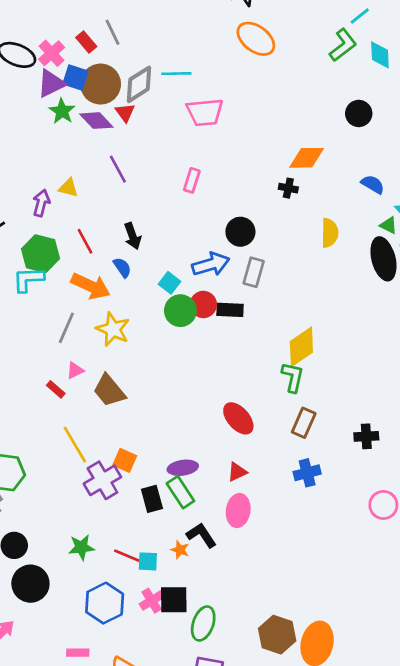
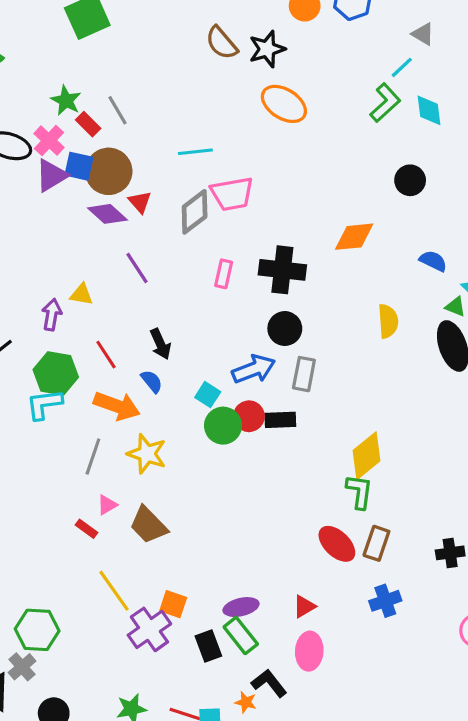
gray diamond: (139, 84) -> (195, 212), moved
green star: (62, 111) -> (66, 101), moved
black cross: (288, 188) -> (282, 270), moved, size x2.0
red ellipse: (238, 418) -> (337, 544), moved

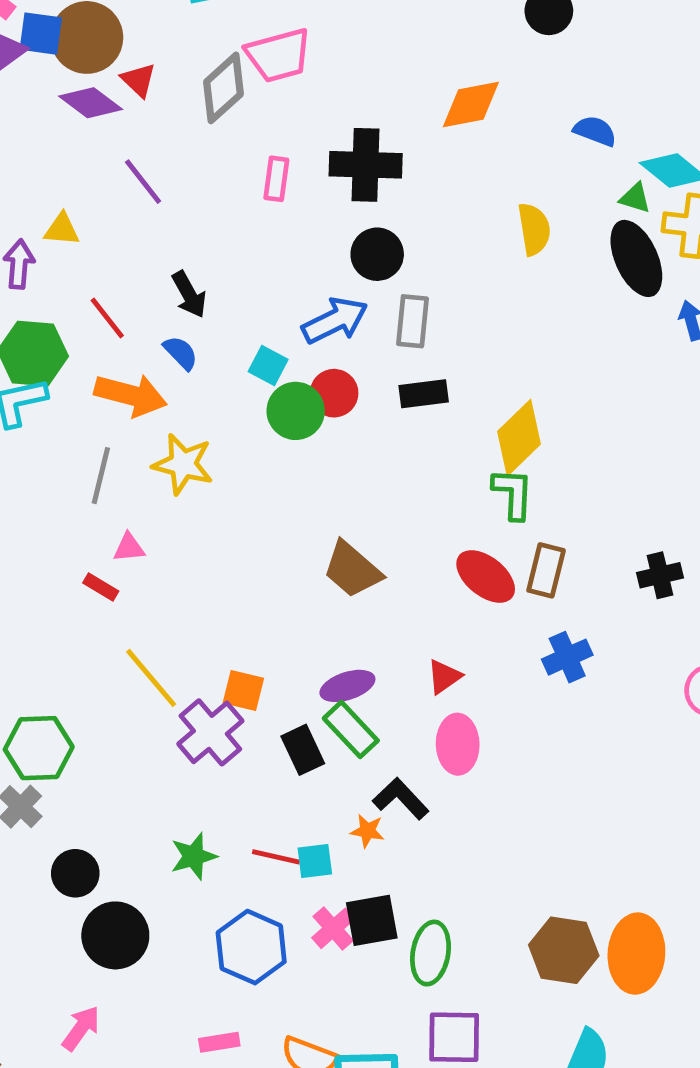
black rectangle: (280, 420) -> (424, 394), moved
pink triangle: (107, 505) -> (129, 548), turned 30
brown trapezoid: (148, 525) -> (352, 570), moved

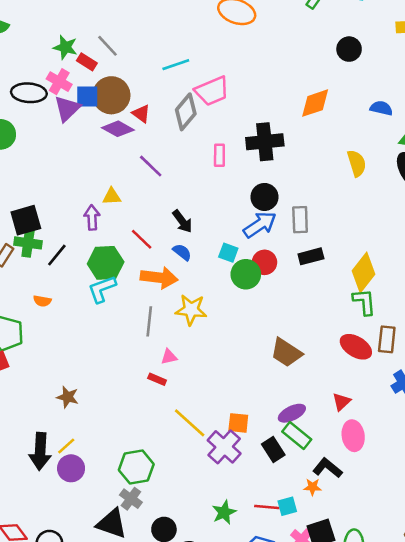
black circle: (377, 254) -> (264, 197), moved

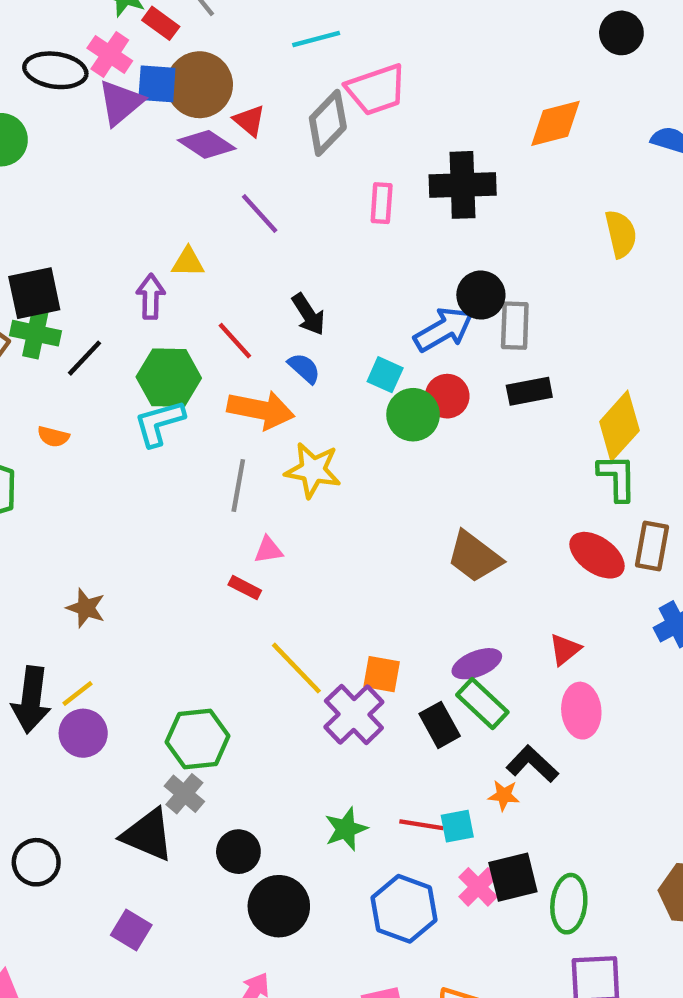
black circle: (264, 197) -> (481, 295), moved

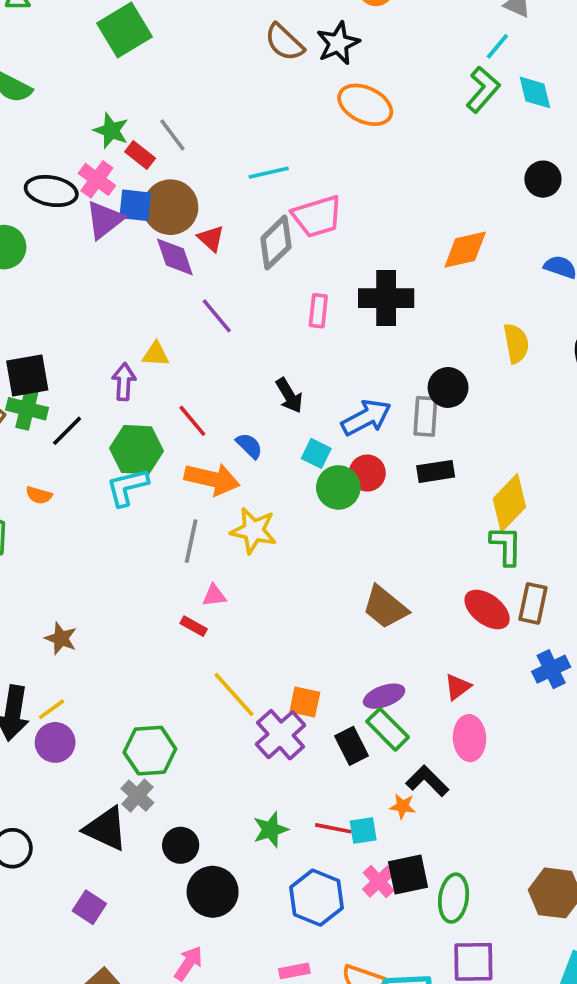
black circle: (621, 33) -> (543, 179), moved
purple diamond: (207, 144) -> (175, 257), turned 36
black circle: (481, 295) -> (448, 387), moved
black arrow: (308, 314) -> (289, 396), moved

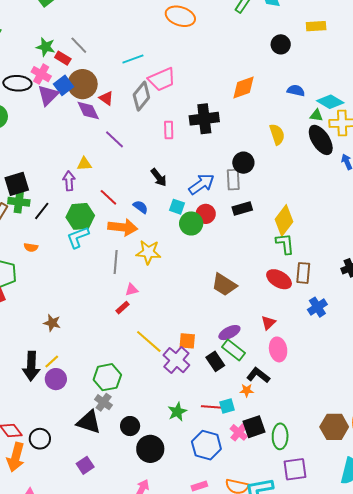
blue square: (135, 205) -> (63, 85), turned -36
red rectangle: (194, 626) -> (123, 308), turned -64
purple square: (89, 907) -> (85, 465), turned 30

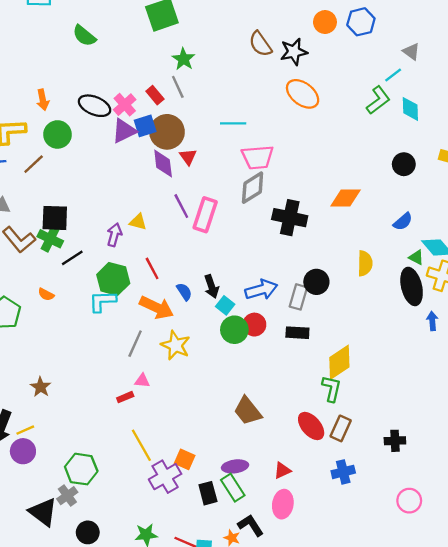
green star: (46, 47) -> (184, 59), moved
blue semicircle: (296, 91) -> (403, 222), turned 108
gray diamond: (141, 96) -> (253, 188), moved
pink rectangle: (169, 130) -> (205, 215), moved, size x1.6
black arrow: (159, 177) -> (211, 286), moved

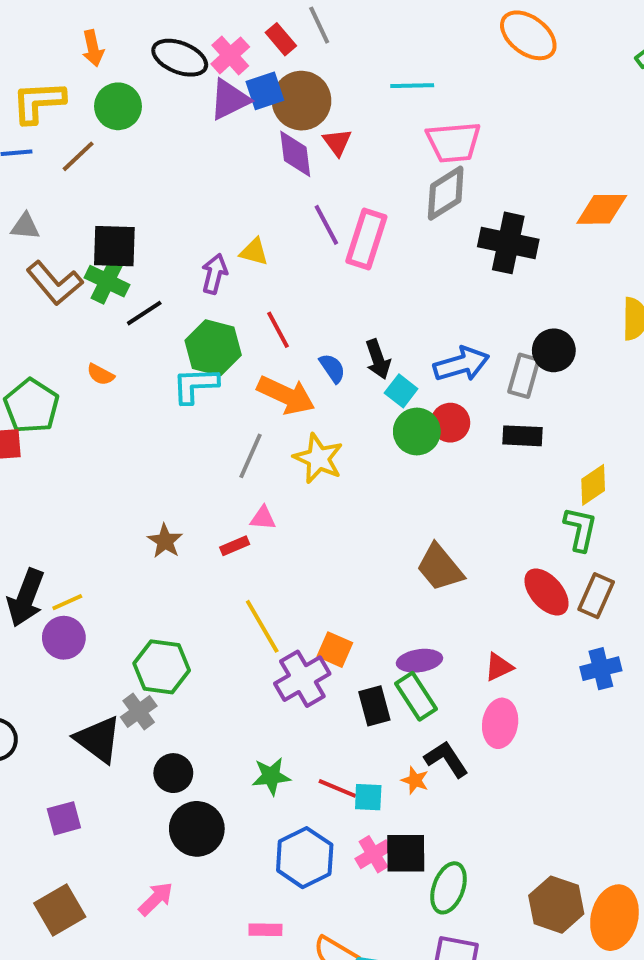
yellow diamond: (339, 362) -> (593, 485), size x0.7
brown star: (41, 387) -> (165, 541), moved

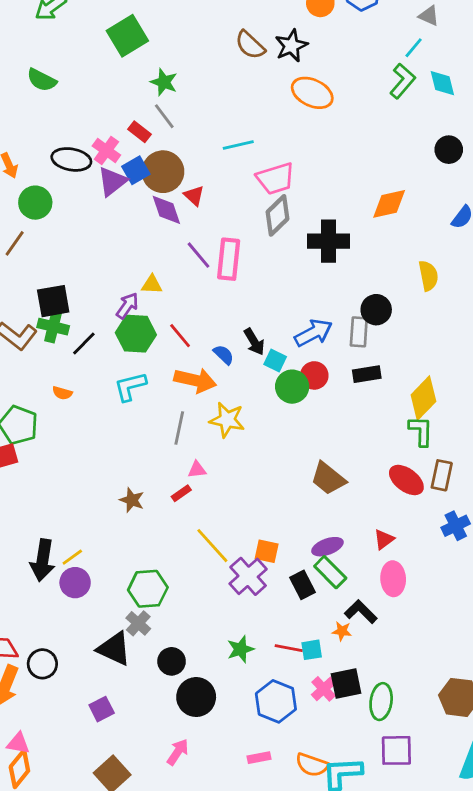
purple arrow: (214, 274) -> (127, 306), turned 32
green hexagon: (213, 348) -> (136, 334), moved
yellow diamond: (593, 485) -> (423, 398), size x1.4

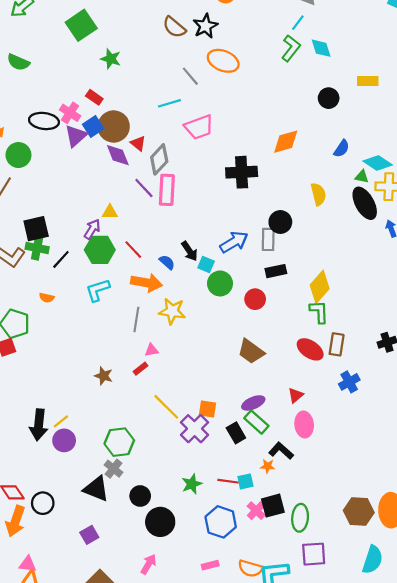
gray line: (164, 116) -> (190, 76), moved
gray diamond: (277, 215) -> (159, 159), moved
red circle: (314, 375) -> (255, 299), moved

